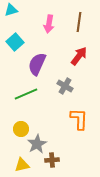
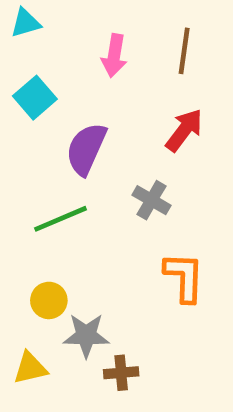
gray star: (37, 144) -> (86, 335), turned 30
yellow triangle: (22, 165) -> (30, 368), moved

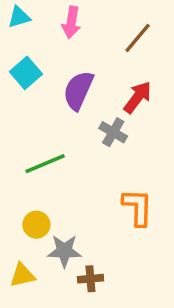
brown line: (184, 51) -> (138, 38), turned 32
pink arrow: (114, 56) -> (71, 22), moved
purple semicircle: (86, 149) -> (78, 90), moved
gray cross: (151, 200) -> (113, 132), moved

